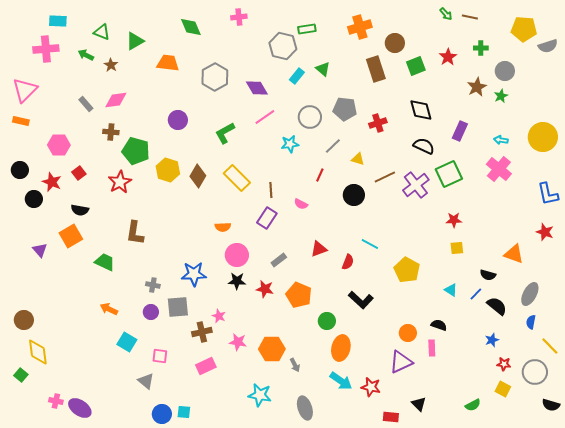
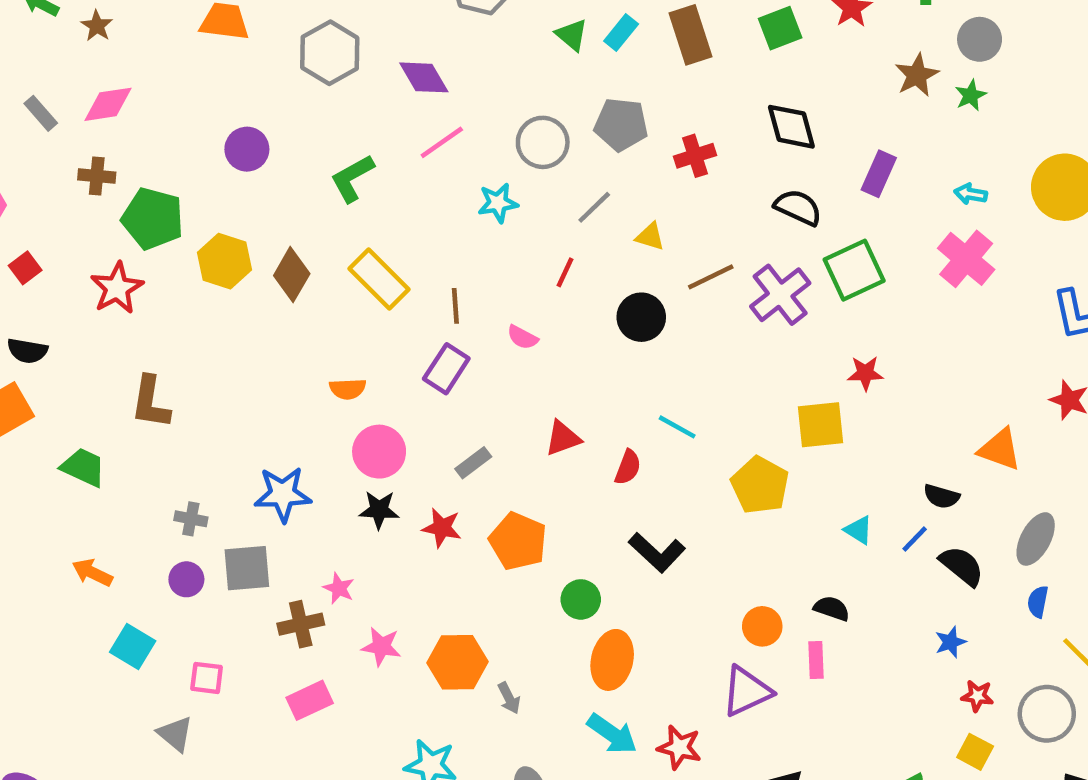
cyan rectangle: (297, 76) -> (621, 33), moved
yellow square: (457, 248) -> (820, 425), moved, size x1.6

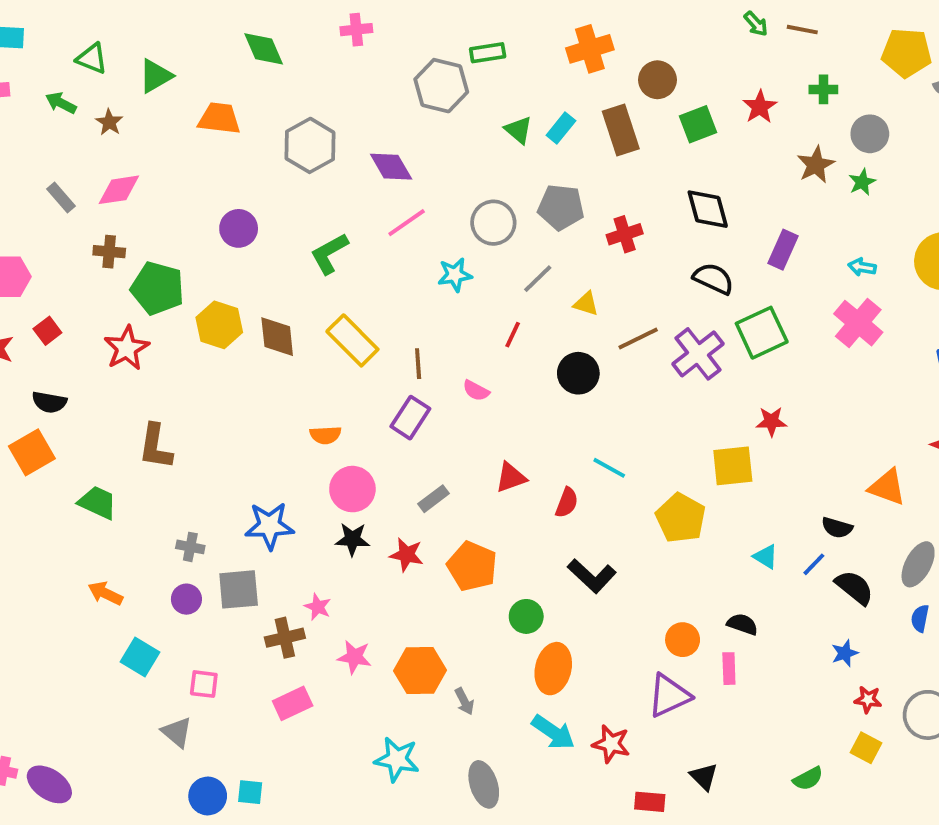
brown diamond: (292, 275) -> (277, 337), turned -36

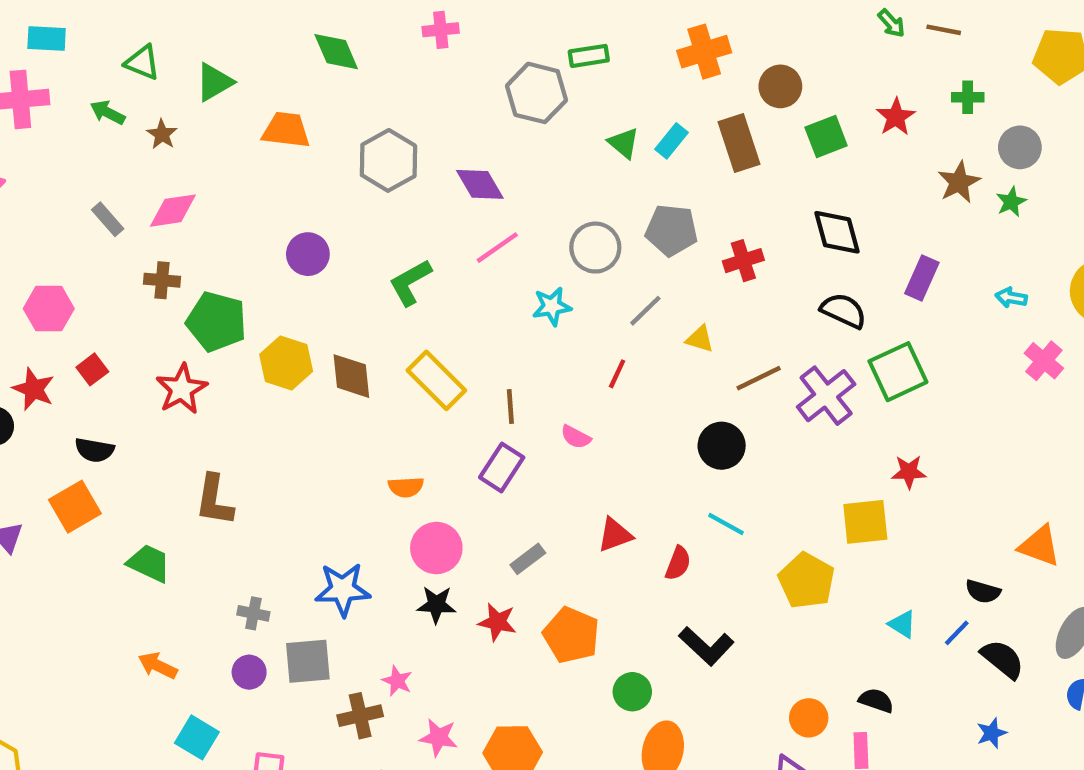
pink cross: (858, 323) -> (1044, 361), moved, size x0.7
black circle: (578, 373) -> (722, 446), moved

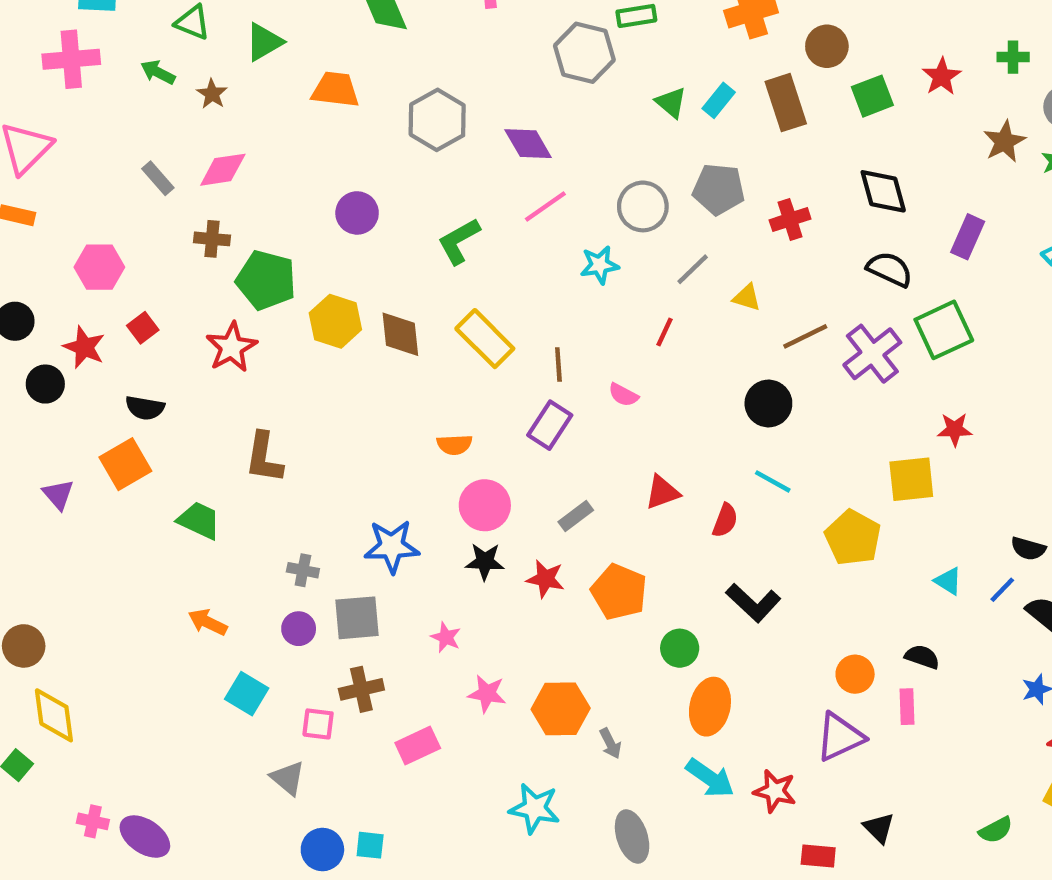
brown cross: (360, 716) -> (361, 689), moved

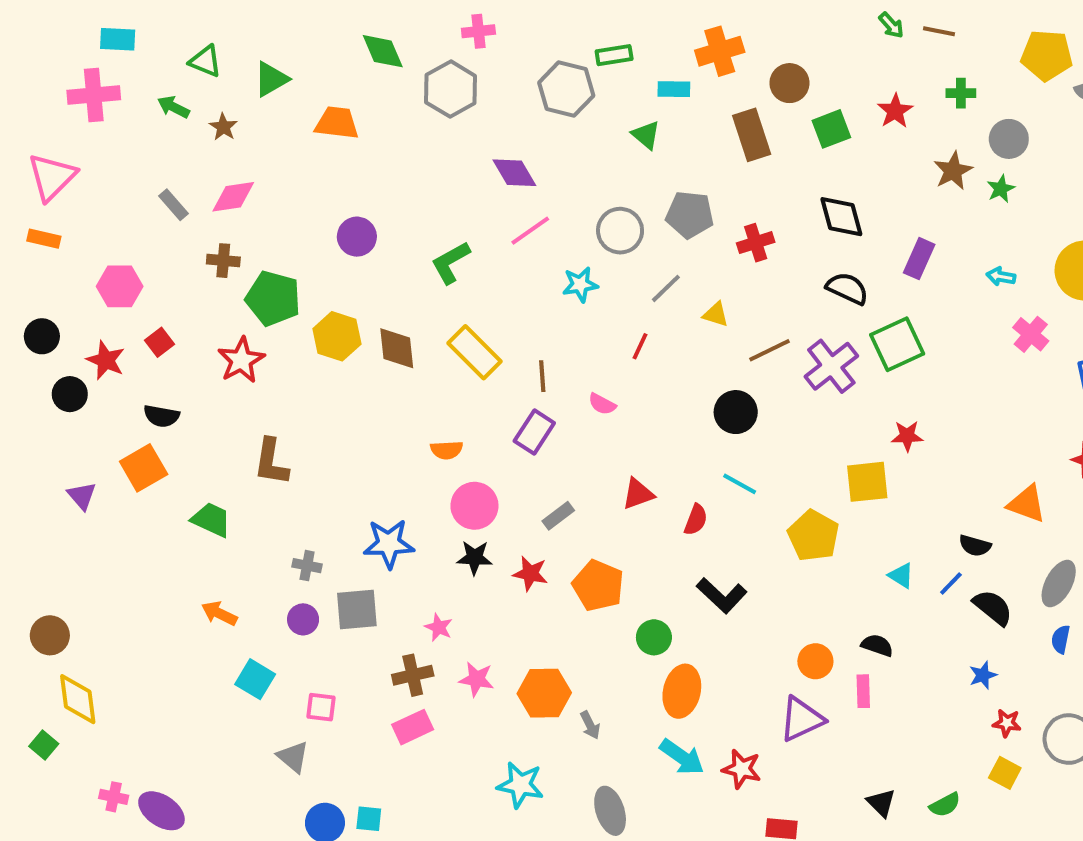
cyan rectangle: (719, 100) -> (674, 89), moved, turned 52
gray hexagon: (437, 120) -> (451, 89), moved
brown cross: (361, 689) -> (413, 675), moved
black triangle: (879, 828) -> (881, 803), moved

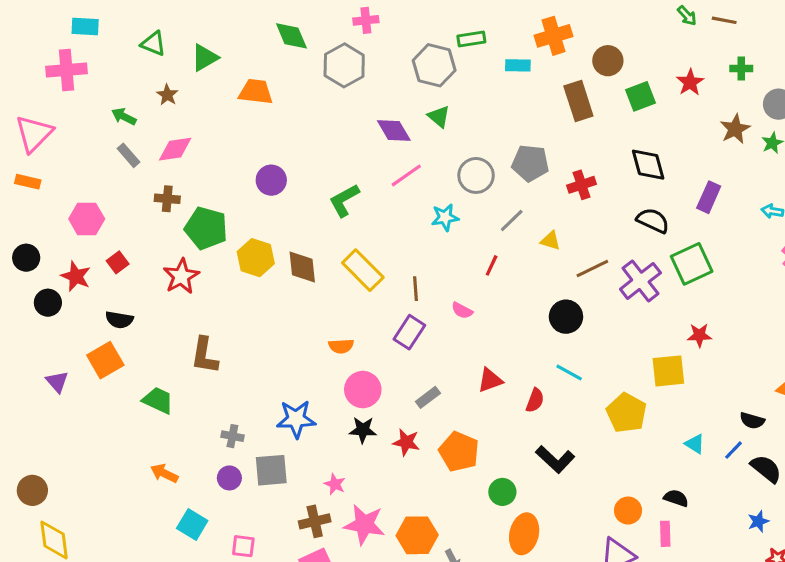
green arrow: (173, 107) -> (124, 117), moved
green triangle: (646, 135) -> (439, 117), moved
pink star: (476, 679) -> (364, 524), size x1.5

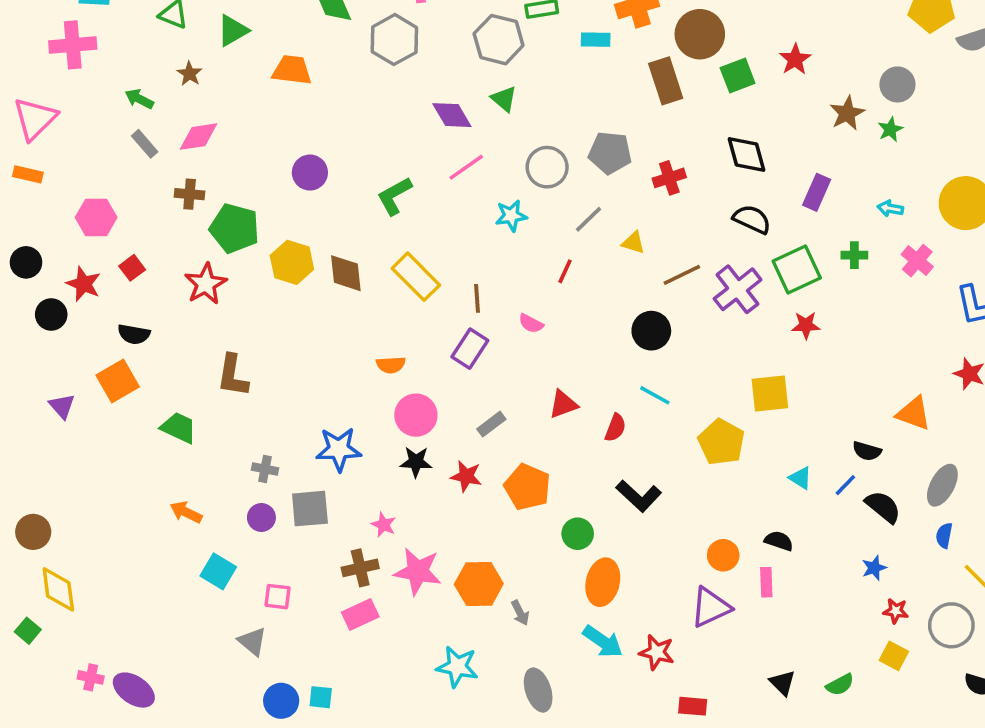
brown circle: (608, 61) -> (700, 34), size x1.4
green cross: (741, 68) -> (854, 255), moved
red star: (699, 335) -> (806, 325), moved

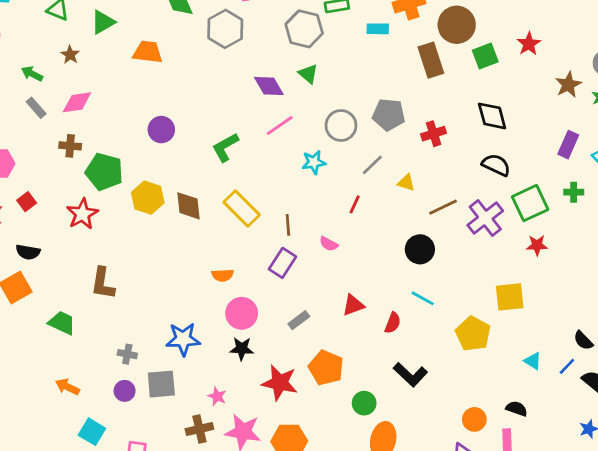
purple rectangle: (817, 192) -> (568, 145), moved
black semicircle: (867, 451) -> (583, 341), turned 30
red star: (466, 476) -> (280, 383), moved, size x1.5

